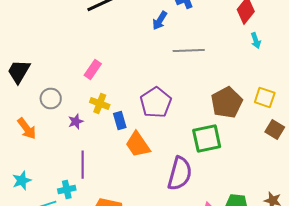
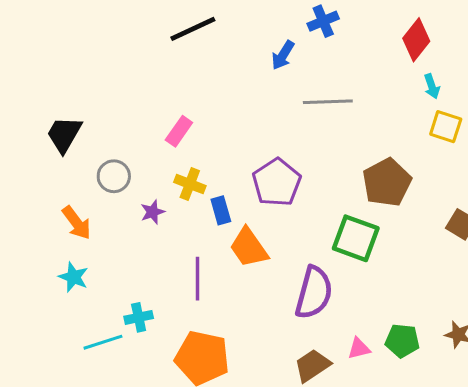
yellow square: (265, 98) -> (446, 127), moved
green square: (207, 138) -> (356, 238), turned 32
purple line: (83, 164) -> (198, 279), moved
cyan star: (22, 180) -> (73, 277), moved, turned -30

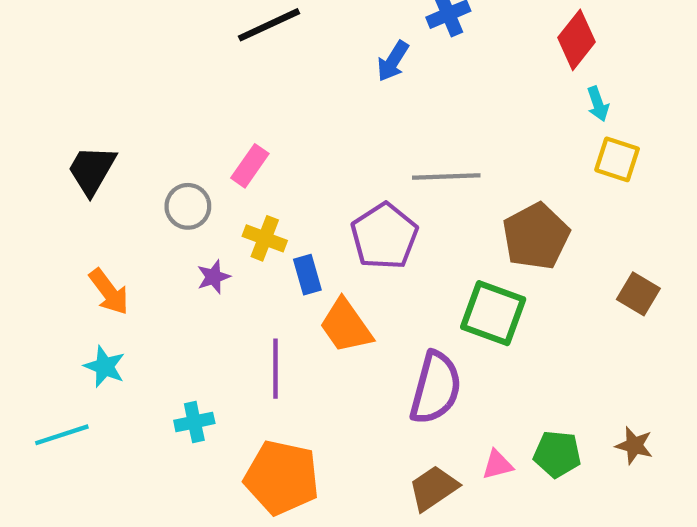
gray line: (328, 102) -> (446, 176), moved
gray circle: (114, 176) -> (188, 206), moved
cyan line: (103, 342) -> (62, 435), moved

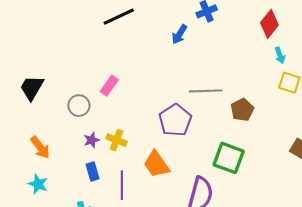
brown pentagon: (536, 236) -> (242, 110), moved, size x0.7
yellow cross: (265, 238) -> (117, 140), moved
blue rectangle: (307, 275) -> (93, 172), moved

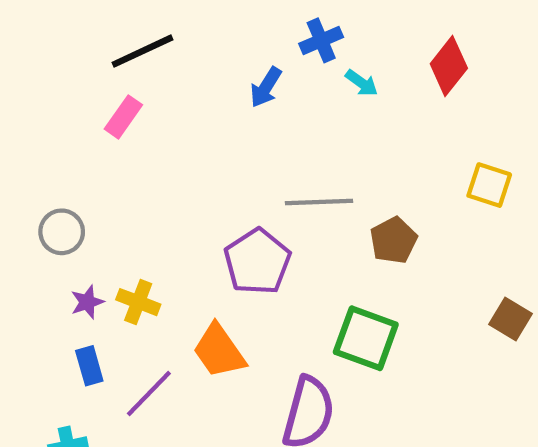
cyan arrow: (280, 55) -> (362, 83), moved, turned -35
pink rectangle: (109, 86) -> (123, 117), moved
purple line: (122, 185) -> (149, 393), turned 44

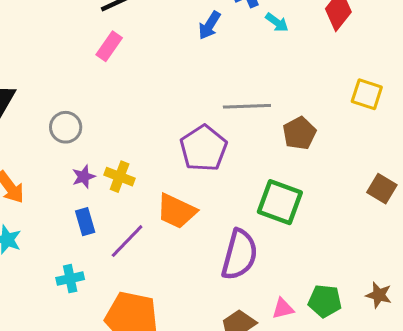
orange trapezoid: (219, 351) -> (176, 211), turned -30

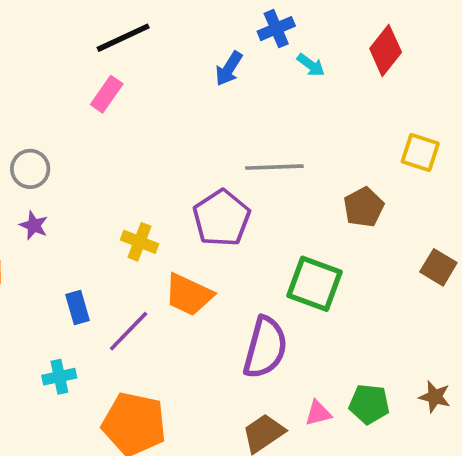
gray circle: (66, 127) -> (30, 169), moved
brown pentagon: (299, 133) -> (364, 207), moved
purple star: (84, 177) -> (34, 225), moved, turned -30
yellow cross: (120, 177) -> (140, 242), moved

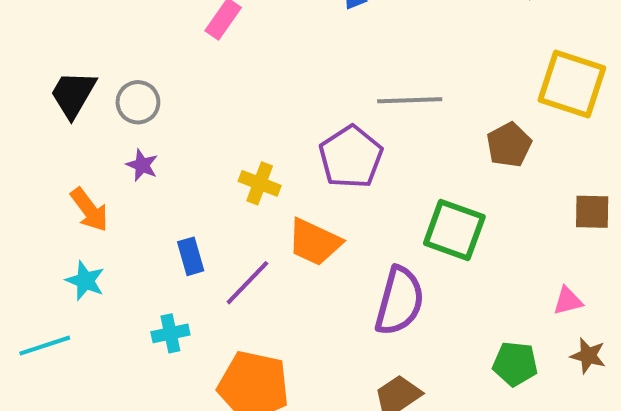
yellow square: (420, 153) -> (572, 84), size x1.6
brown square: (438, 267) -> (592, 212), turned -30
pink triangle: (318, 413) -> (568, 301), moved

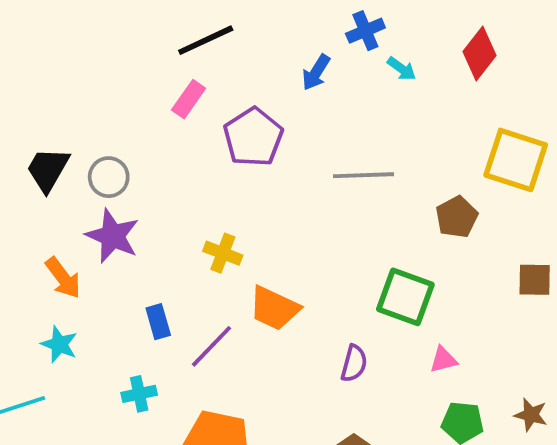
purple pentagon: (351, 157) -> (253, 137), moved
purple star: (142, 165) -> (113, 236), size x1.8
purple semicircle: (400, 301) -> (354, 363), size x0.6
pink triangle: (568, 301) -> (443, 360), moved

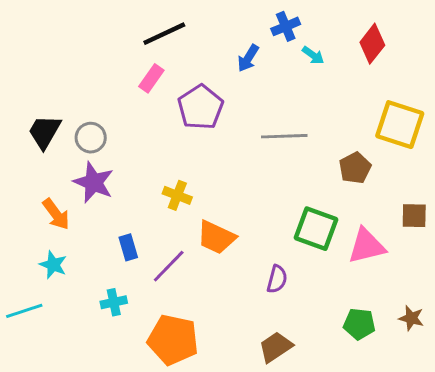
pink triangle: (443, 360) -> (367, 246), moved, size x1.8

